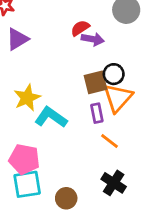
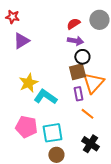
red semicircle: (80, 28) -> (73, 24), moved
black circle: (114, 74) -> (82, 57), moved
cyan square: (27, 184) -> (52, 133), moved

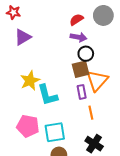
cyan L-shape: (45, 97) -> (48, 95), turned -140
orange line: (87, 114) -> (91, 113), turned 40

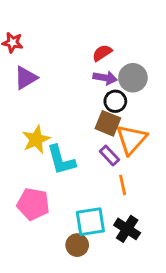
gray circle: (103, 15) -> (133, 78), moved
brown square: (81, 69) -> (108, 123), turned 36
purple rectangle: (82, 92) -> (109, 156), turned -32
cyan square: (55, 132) -> (90, 222), moved

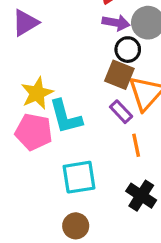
pink pentagon: (33, 204) -> (34, 132), moved
cyan square: (90, 222) -> (79, 177), moved
brown circle: (77, 245) -> (76, 226), moved

